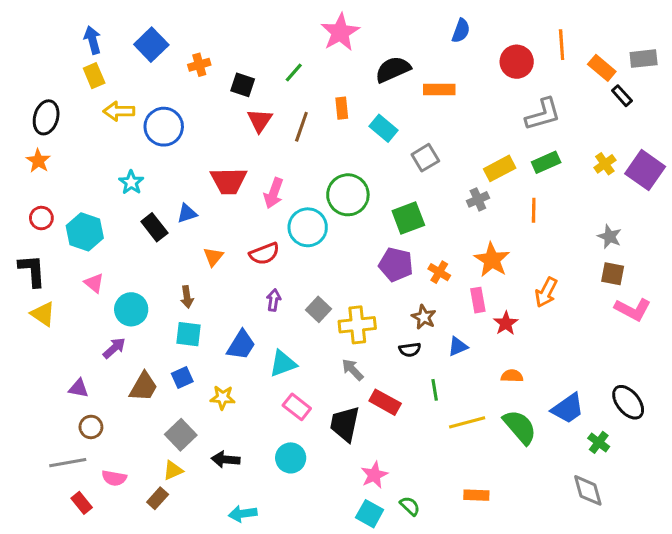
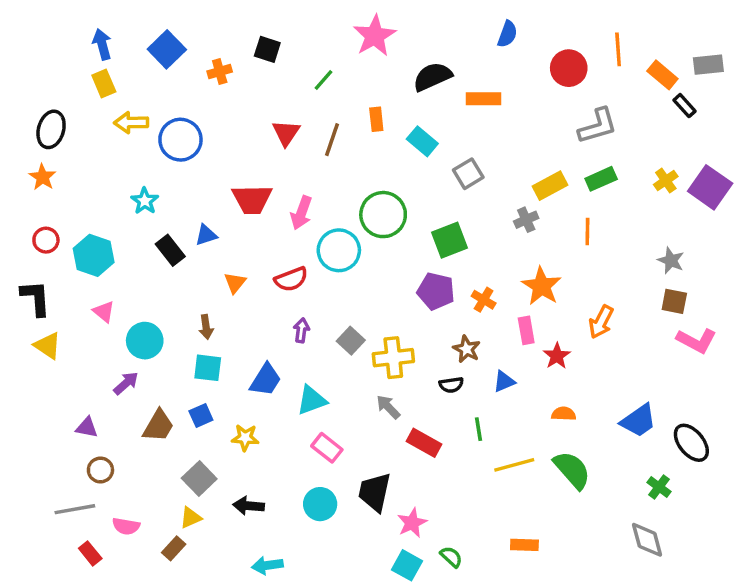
black square: (243, 85) -> (267, 49), moved
blue trapezoid: (568, 408) -> (639, 421), moved
black trapezoid: (345, 424) -> (375, 492), moved

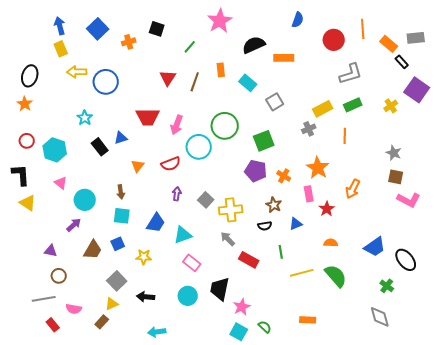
purple square: (710, 187) -> (417, 90), moved

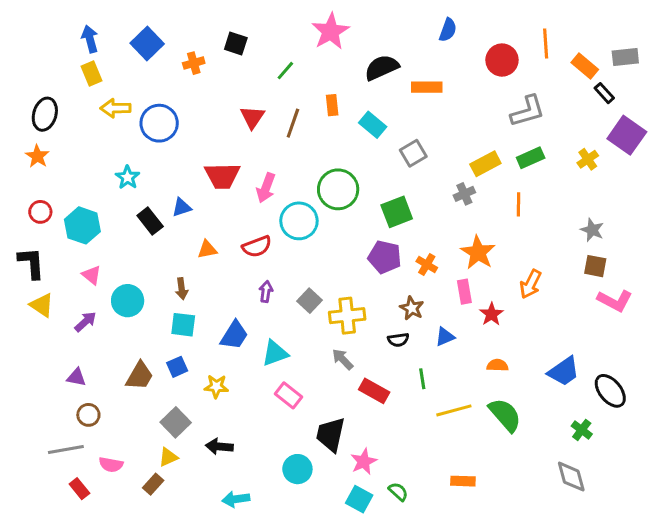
orange triangle: (138, 166) -> (207, 249), turned 40
purple arrow: (74, 225) -> (85, 322), moved
cyan circle: (188, 296) -> (297, 469), moved

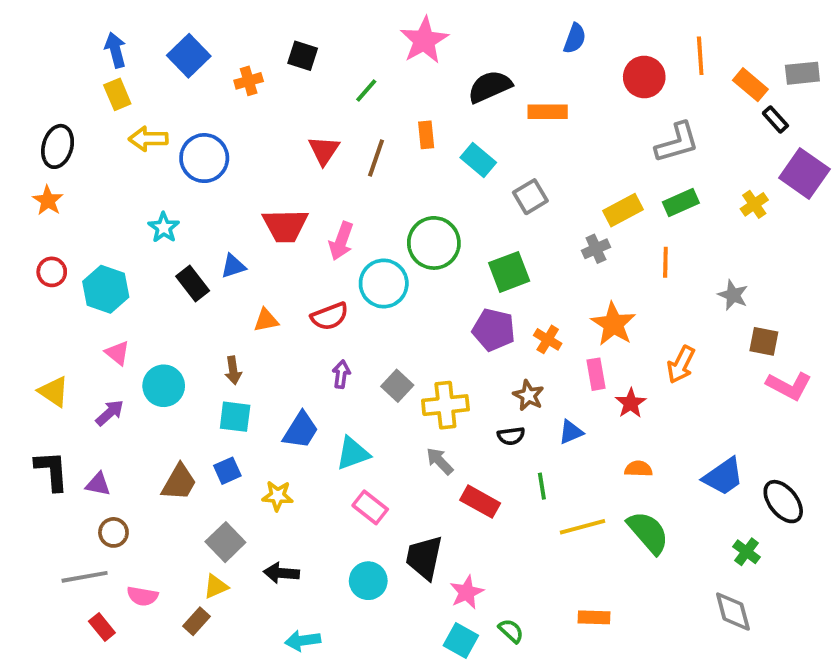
gray star: (592, 230) -> (733, 295), moved
black L-shape: (31, 263) -> (52, 471), moved
cyan circle: (297, 469) -> (368, 581), moved

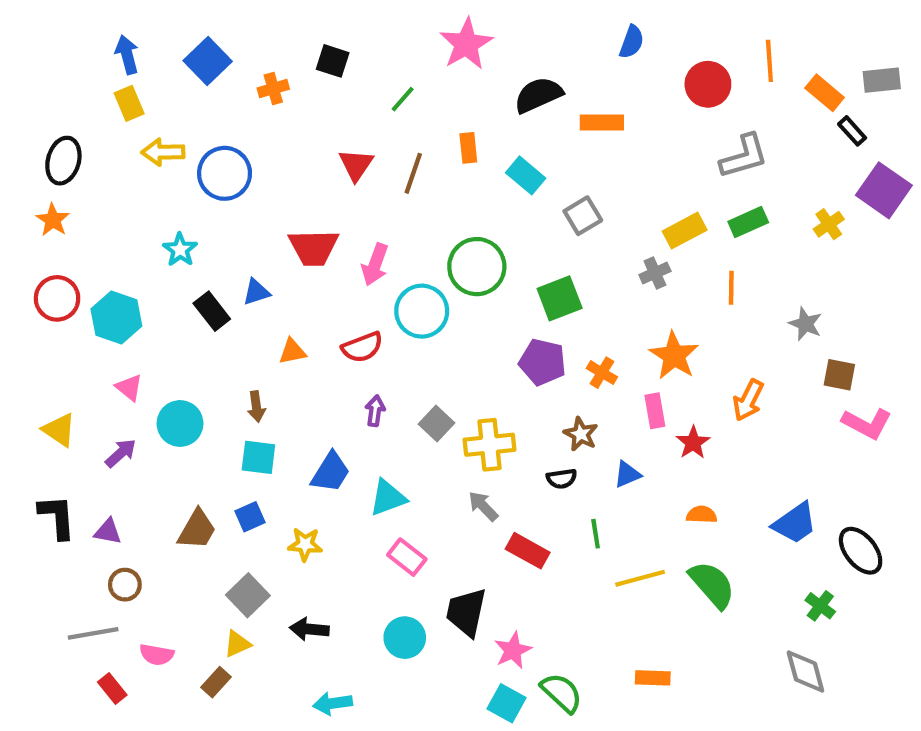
red circle: (52, 272) -> (57, 298), size x1.4
green semicircle: (511, 631) -> (562, 693), size x1.5

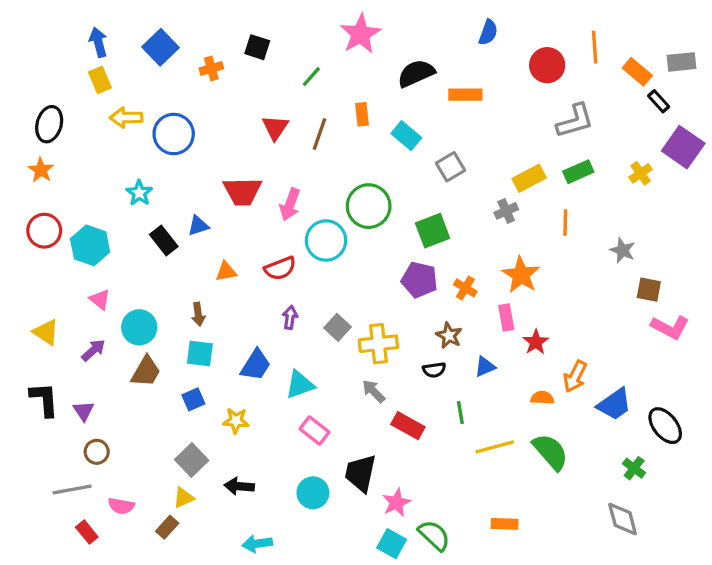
orange arrow: (748, 400) -> (575, 376), moved
brown trapezoid: (197, 529) -> (146, 372), moved
purple triangle: (108, 532) -> (84, 411), turned 45

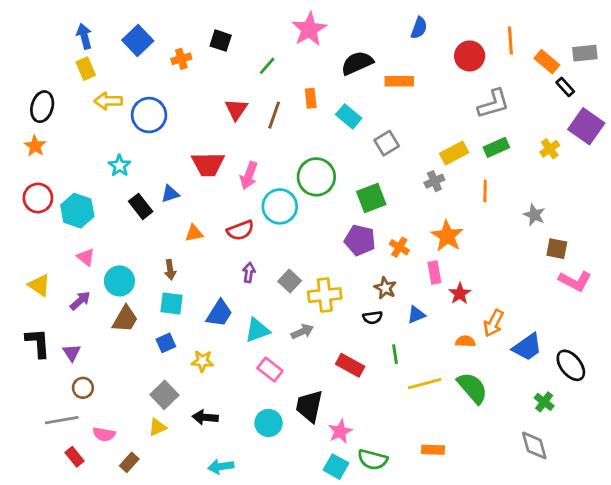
gray arrow: (374, 391) -> (302, 332), moved, turned 110
brown rectangle: (167, 527) -> (129, 462), moved
green semicircle: (434, 535) -> (373, 460), turned 152

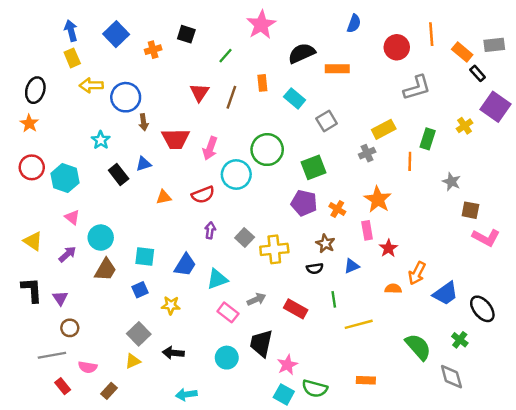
green rectangle: (496, 147) -> (428, 139), moved, turned -48
brown arrow: (170, 270) -> (143, 122), moved
gray arrow: (302, 332) -> (256, 299), moved
green semicircle: (472, 388) -> (418, 347), moved

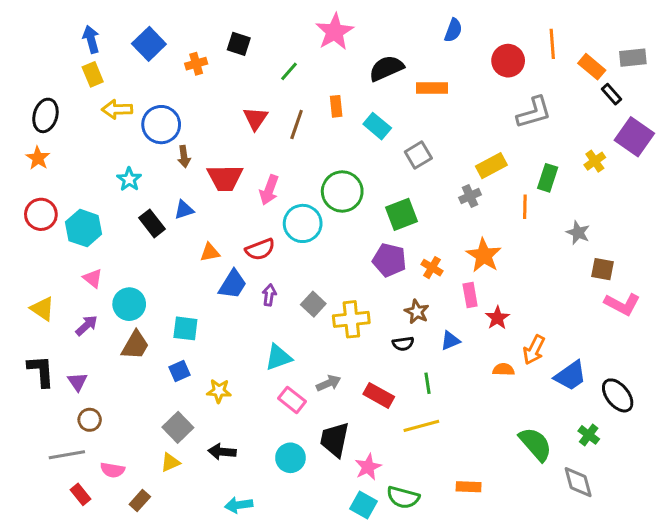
blue trapezoid: (185, 265) -> (233, 284), moved
yellow line: (359, 324) -> (421, 426), moved

